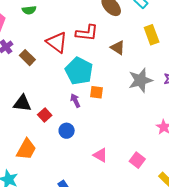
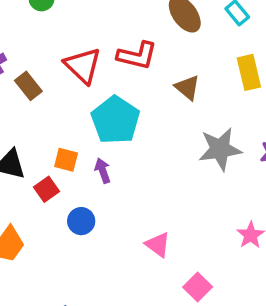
orange square: (96, 92) -> (66, 160), moved
pink triangle: (100, 155) -> (158, 245), moved

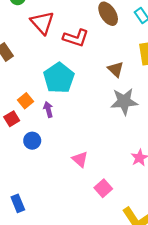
red triangle: (83, 65) -> (42, 23), moved
brown triangle: (187, 88) -> (116, 69), moved
orange square: (66, 160) -> (26, 101), turned 32

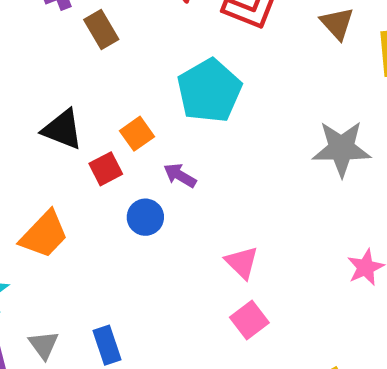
brown triangle: (116, 69) -> (337, 23), moved
purple arrow: (48, 110) -> (180, 175), moved, turned -48
pink square: (103, 188) -> (249, 320), moved

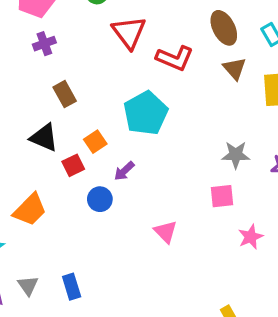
brown rectangle: (101, 30) -> (65, 94), moved
gray star: (341, 149) -> (236, 155), size x0.7
purple arrow: (180, 175) -> (124, 171), turned -75
pink square: (249, 320) -> (222, 196), moved, turned 30

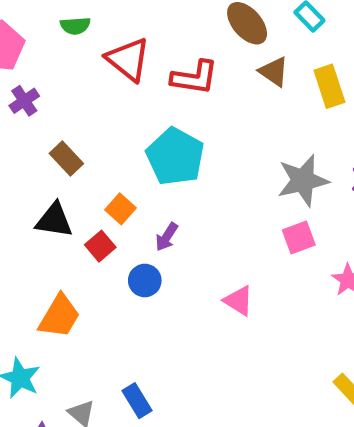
gray star: (236, 155) -> (303, 181), size x1.4

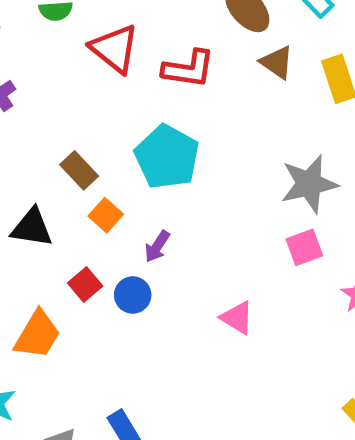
brown rectangle: (66, 158) -> (79, 170), moved
red square: (100, 246) -> (85, 284), moved

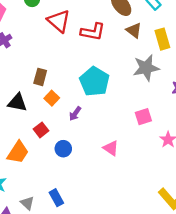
cyan pentagon: (167, 157) -> (95, 81), moved
brown rectangle: (79, 170) -> (40, 77), turned 56
gray star: (309, 184) -> (146, 68), moved
blue circle: (133, 295) -> (63, 149), moved

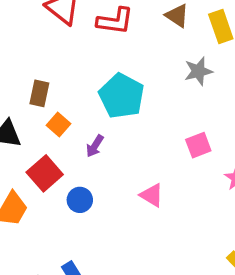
gray star: (146, 68) -> (198, 71), size x0.7
red square: (41, 130) -> (45, 173), size x1.5

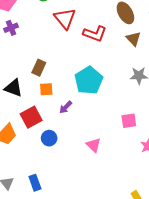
orange square: (58, 125) -> (46, 89), turned 32

